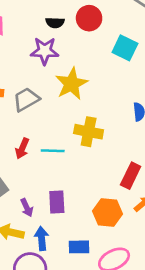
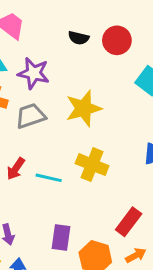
purple star: (45, 51) -> (34, 73), moved
purple rectangle: (57, 202) -> (61, 237), moved

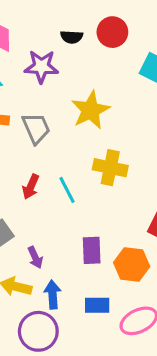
purple star: (34, 73) -> (41, 67), moved
gray trapezoid: (31, 116) -> (36, 128), turned 96
cyan line: (49, 178) -> (67, 190), turned 60

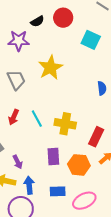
black semicircle: (72, 37) -> (37, 21), turned -32
yellow cross: (110, 168) -> (65, 124), moved

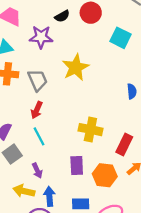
red arrow: (14, 117) -> (37, 110), moved
cyan line: (37, 119) -> (39, 136), moved

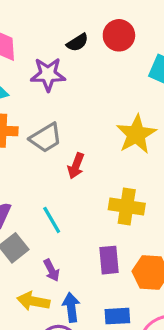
yellow star: (76, 67) -> (136, 134), moved
gray trapezoid: (38, 80) -> (46, 138), turned 85
red arrow: (37, 110) -> (76, 166), moved

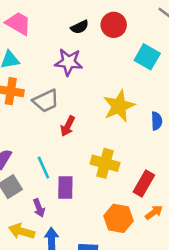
purple star: (48, 74) -> (69, 62), moved
purple rectangle: (109, 260) -> (65, 187), moved

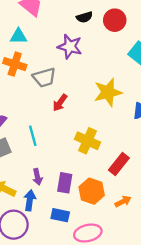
purple rectangle: (65, 187) -> (65, 183), moved
purple arrow: (39, 208) -> (37, 177), moved
orange arrow: (154, 212) -> (123, 201), moved

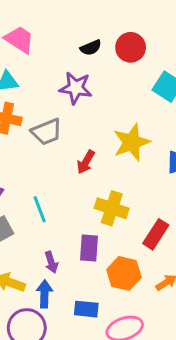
red arrow: (60, 103) -> (86, 162), moved
purple rectangle: (65, 183) -> (89, 248), moved

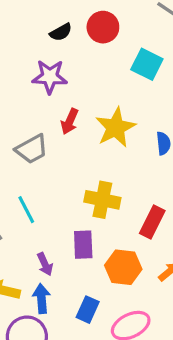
gray trapezoid: (47, 132) -> (32, 149), moved
red arrow: (86, 162) -> (70, 121), moved
blue rectangle: (86, 309) -> (88, 310), turned -65

